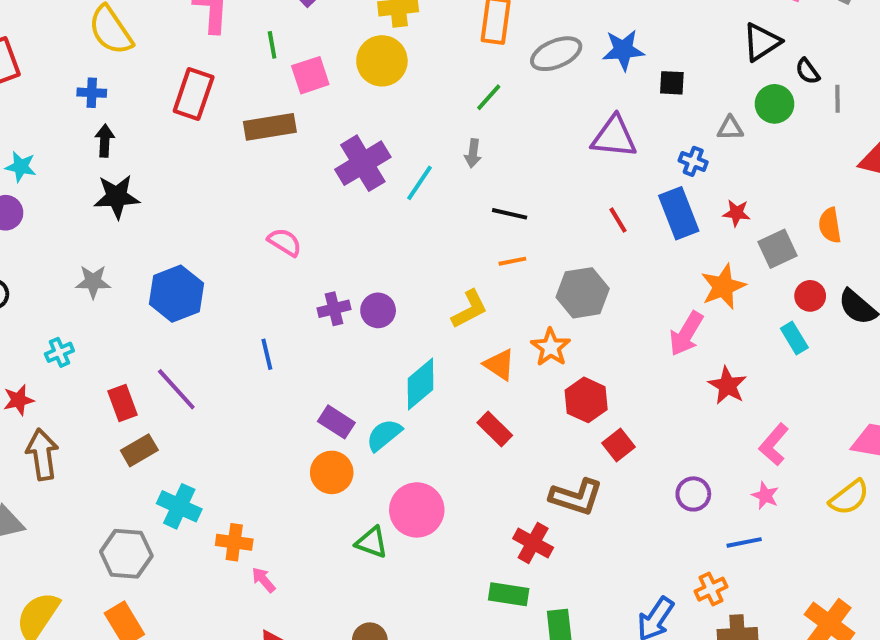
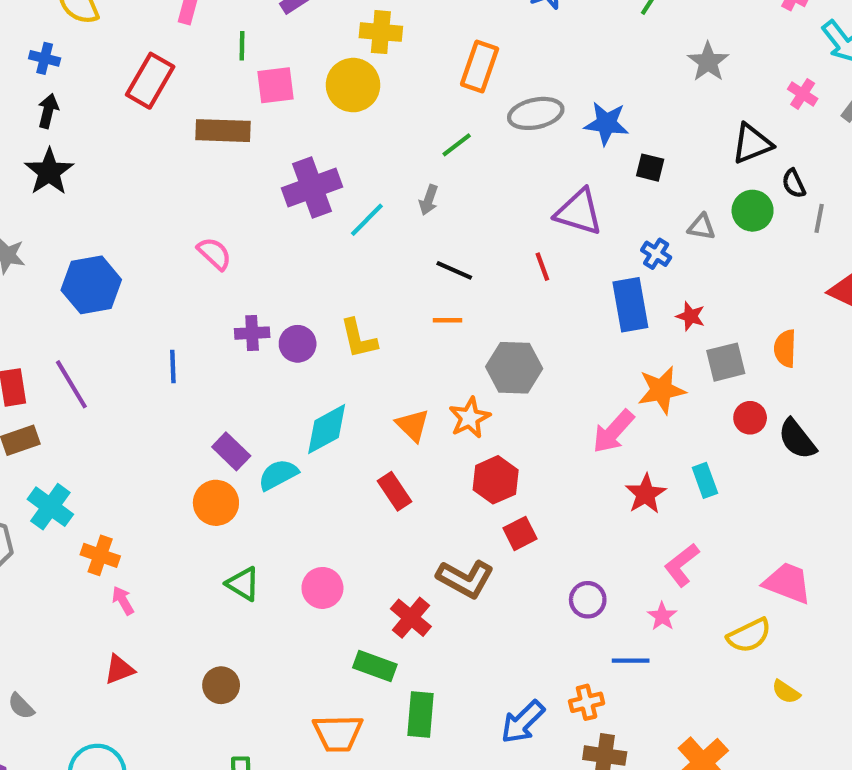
black star: (117, 197) -> (49, 172), turned 30
red line: (618, 220) -> (542, 267), moved
yellow L-shape: (469, 309) -> (359, 339), moved, turned 93
cyan rectangle: (794, 338) -> (705, 480), moved
pink circle: (417, 510) -> (322, 588), moved, size x0.7

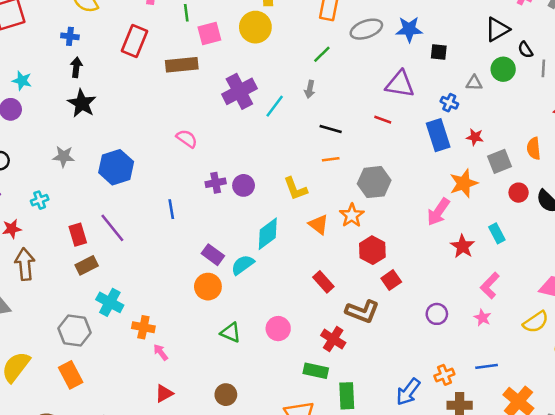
red line: (542, 267) -> (383, 120), turned -42
yellow L-shape: (359, 339) -> (295, 189), moved
red rectangle: (395, 491) -> (323, 282), moved
blue line: (631, 661) -> (487, 366), moved

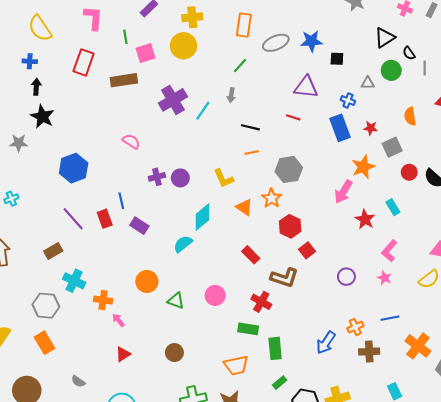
orange semicircle: (534, 148) -> (410, 116), moved
gray star: (64, 156) -> (19, 143), moved
red rectangle: (78, 235) -> (105, 219), moved
purple rectangle: (213, 255) -> (139, 226), moved
orange circle: (208, 287) -> (147, 281), moved

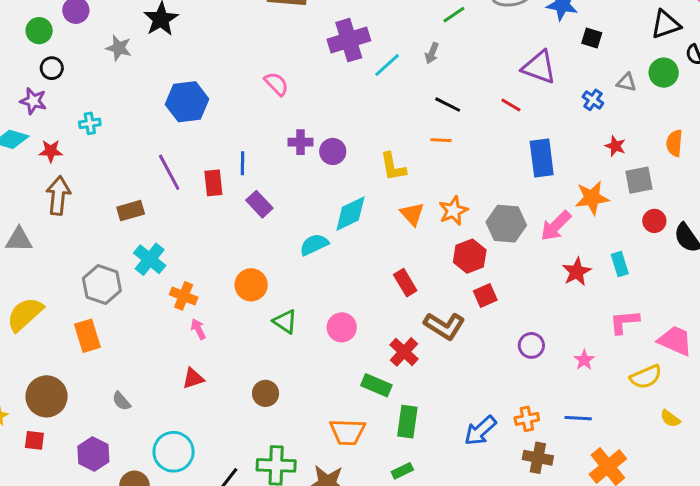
blue rectangle: (340, 128) -> (542, 158), moved
gray hexagon: (289, 170) -> (506, 224), moved
pink L-shape: (389, 251) -> (624, 322), moved, turned 30

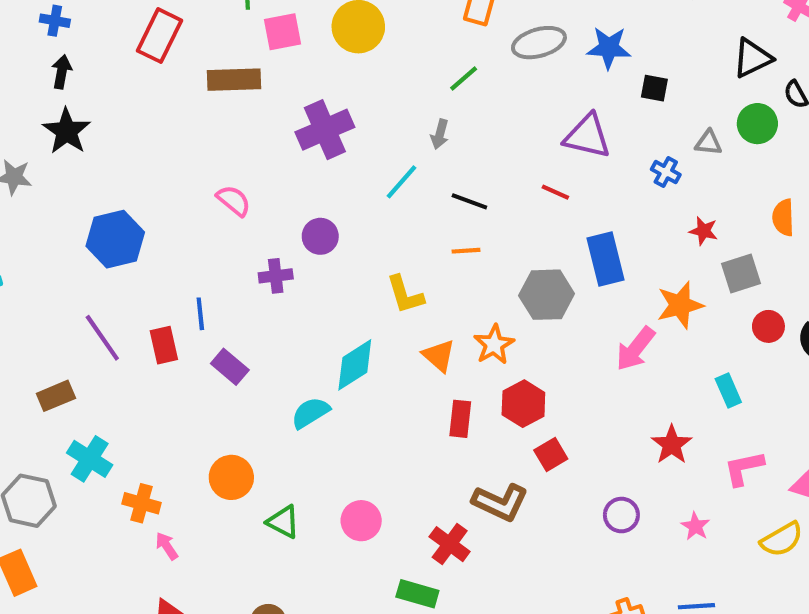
cyan line: (387, 65) -> (401, 182), moved
purple circle: (333, 151) -> (320, 236), moved
gray hexagon: (506, 224) -> (547, 295), moved
red star: (577, 272) -> (672, 445), moved
red rectangle: (405, 283) -> (460, 419), moved, turned 44

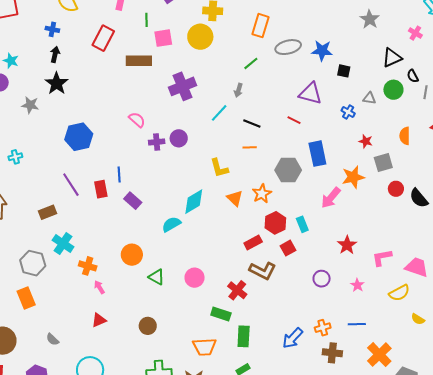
purple cross: (276, 276) -> (157, 142), moved
cyan rectangle: (728, 391) -> (302, 224), moved
red rectangle: (460, 419) -> (253, 243), moved, turned 54

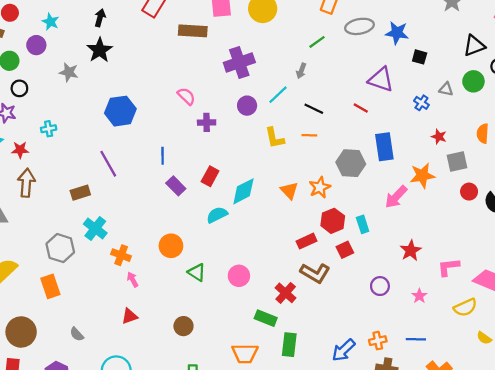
purple circle: (179, 138) -> (247, 106), moved
yellow L-shape: (219, 168) -> (275, 138), moved
red rectangle: (101, 189) -> (210, 176), moved, turned 36

